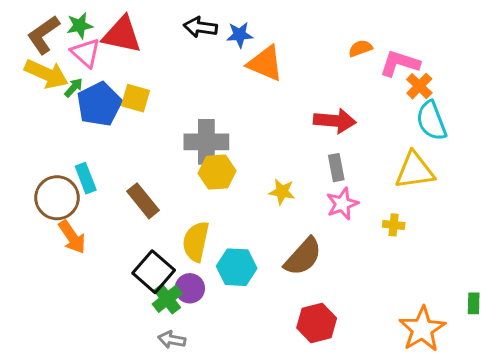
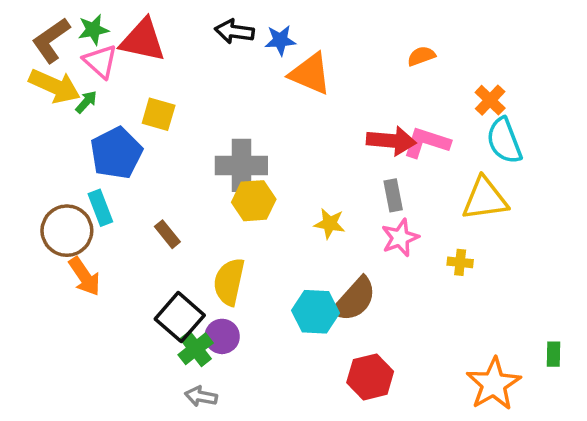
pink L-shape: (400, 63) -> (427, 142), moved
blue pentagon: (99, 104) -> (116, 153), moved
brown rectangle: (143, 201) -> (167, 234), size x0.7
cyan hexagon: (237, 267) -> (316, 312), moved

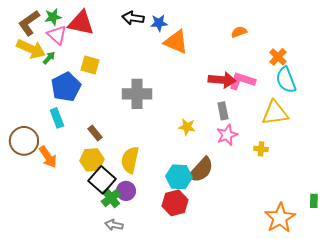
yellow hexagon: (254, 201) -> (92, 160), moved
brown circle: (67, 231) -> (24, 141), moved
red hexagon: (370, 377) -> (175, 203), moved

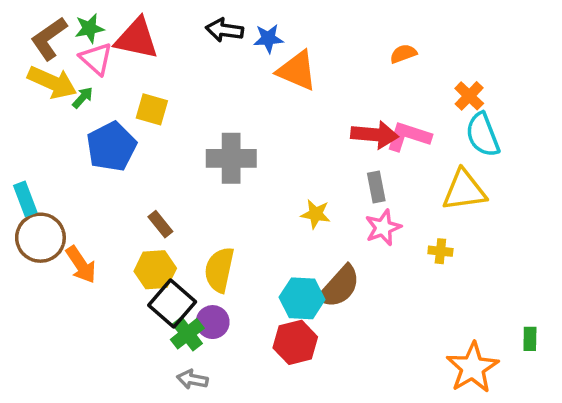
cyan rectangle: (57, 118) -> (25, 199), moved

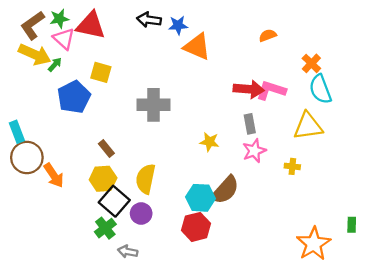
green cross: (187, 334) -> (105, 228), moved

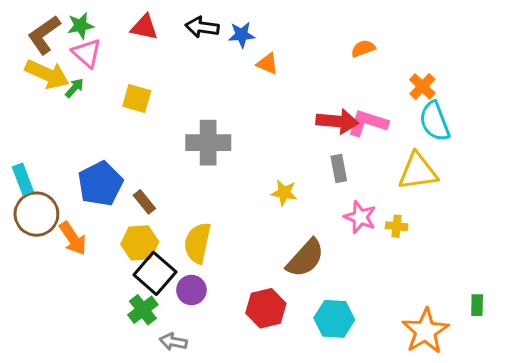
red triangle: (91, 25) -> (144, 27), moved, size x0.7
orange triangle: (197, 47) -> (267, 64), size x0.6
blue pentagon: (74, 97) -> (100, 184), moved
pink star: (254, 151) -> (360, 217), moved, turned -30
cyan hexagon: (200, 198) -> (334, 319), moved

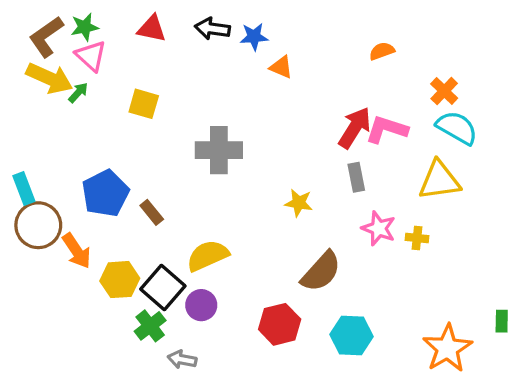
red arrow: (337, 121) -> (355, 128), turned -63
cyan semicircle: (435, 121) -> (457, 128), turned 141
yellow hexagon: (140, 243) -> (120, 280), moved
yellow semicircle: (198, 243) -> (208, 256), turned 54

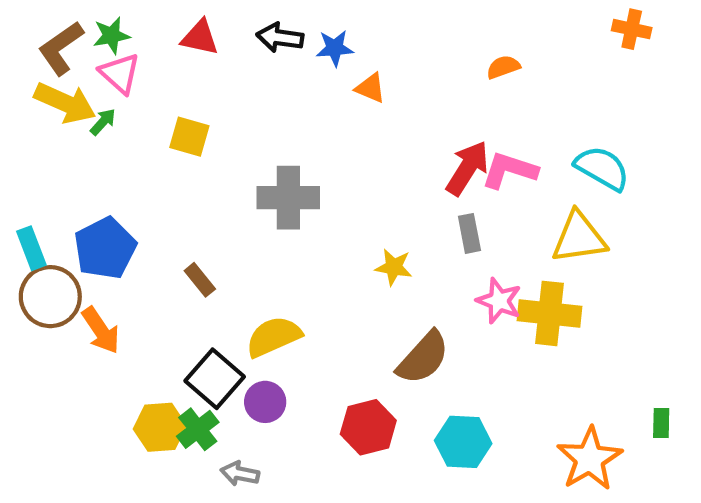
orange cross: (444, 91) -> (632, 29), moved, turned -32
blue pentagon: (105, 193) -> (105, 248), moved
yellow cross: (417, 238) -> (550, 313), size x2.0
yellow hexagon: (120, 280) -> (160, 427), moved

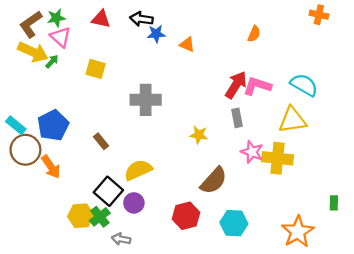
blue star: (335, 48) -> (156, 34), moved
orange semicircle: (503, 67) -> (254, 34), turned 133
cyan rectangle: (31, 248) -> (16, 125), turned -30
green rectangle: (661, 423) -> (334, 203), moved

